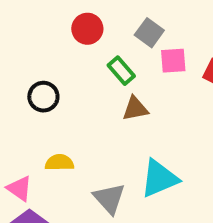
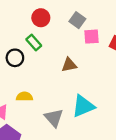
green rectangle: (121, 71) -> (34, 42), moved

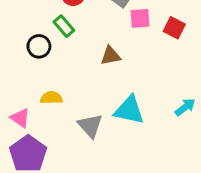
cyan triangle: (83, 106) -> (129, 110), turned 35

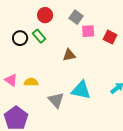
black circle: (39, 46) -> (20, 38), moved
pink triangle: (20, 118) -> (11, 80), moved

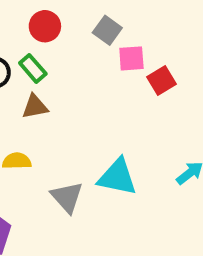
red square: (110, 37) -> (162, 81), moved, turned 32
brown triangle: (69, 55) -> (35, 107), moved

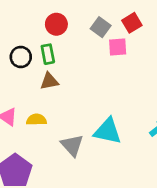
green rectangle: (33, 68) -> (48, 54), turned 30
red square: (162, 81) -> (132, 23), moved

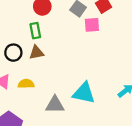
black circle: (21, 57) -> (13, 53), moved
gray triangle: (72, 145) -> (55, 105), turned -48

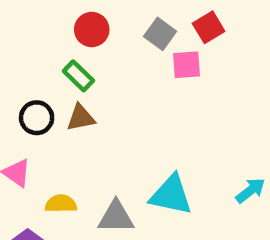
green rectangle: (35, 31) -> (78, 76), turned -35
yellow semicircle: (26, 84) -> (61, 204), moved

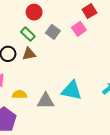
gray square: (160, 34) -> (53, 32), moved
pink square: (187, 65) -> (79, 29), turned -32

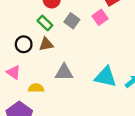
cyan triangle: (72, 90) -> (106, 77), moved
gray triangle: (46, 101) -> (64, 72), moved

